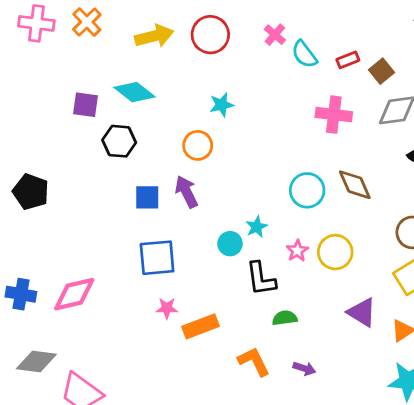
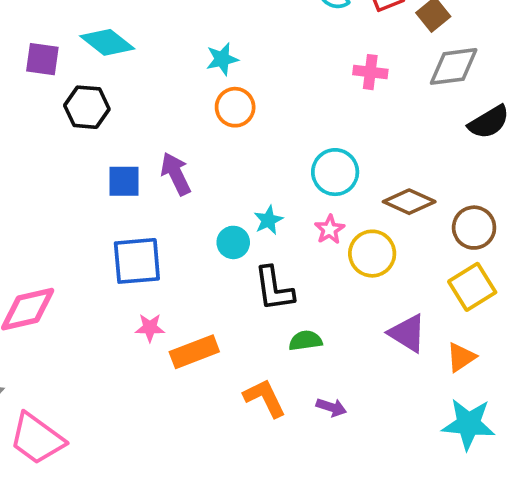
pink cross: (334, 115) -> (370, 72), size x0.7
orange circle: (198, 145) -> (235, 107), moved
brown diamond: (355, 185) -> (409, 202), moved, turned -42
pink star: (297, 251) -> (330, 229), moved

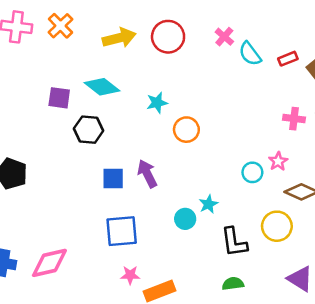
cyan star: (222, 59) -> (157, 103), moved
pink cross: (370, 72) -> (294, 119), moved
cyan circle: (335, 172) -> (252, 172), size x0.7
pink star: (330, 229) -> (278, 161), moved
black L-shape: (274, 289) -> (234, 242), moved

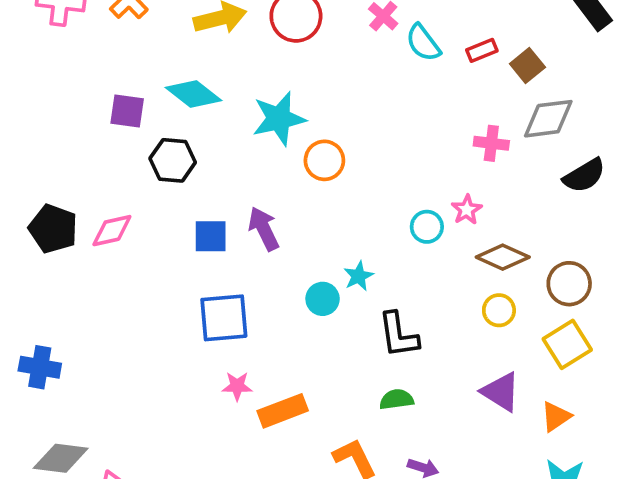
cyan star: (157, 103) -> (279, 119), size x1.6
yellow circle: (277, 226) -> (499, 310), moved, size x0.7
pink diamond: (49, 263) -> (112, 231), moved, size x0.7

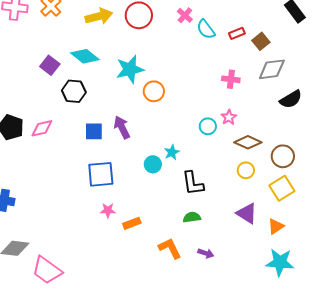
purple square: (127, 111) -> (50, 65), turned 30
pink cross: (491, 143) -> (231, 79), moved
orange rectangle: (283, 411) -> (132, 223), size x0.7

